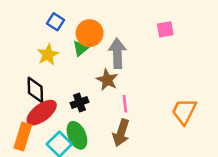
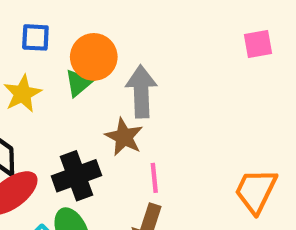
blue square: (56, 22) -> (35, 37), turned -30
pink square: (165, 29) -> (258, 44), moved
black cross: (79, 103) -> (76, 176), size x1.5

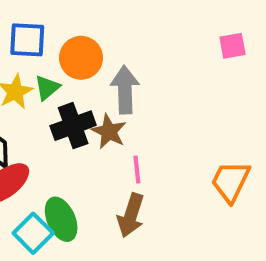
blue square: (35, 37) -> (27, 40), size x1.4
green triangle: (79, 83) -> (47, 88), moved
black cross: (76, 176) -> (73, 126), moved

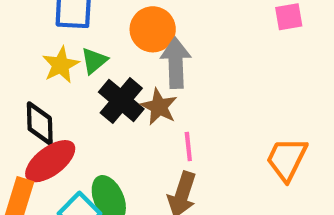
orange circle: (81, 58) -> (153, 29), moved
black cross: (73, 126) -> (121, 100), turned -30

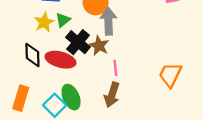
red ellipse: (50, 161) -> (60, 60), moved, turned 52

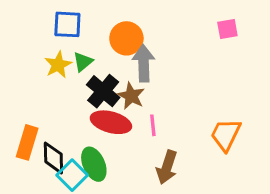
black diamond: (32, 55) -> (53, 158), moved
red ellipse: (60, 60) -> (111, 122), moved
brown arrow: (112, 95) -> (167, 167), moved
orange rectangle: (21, 98) -> (27, 142), moved

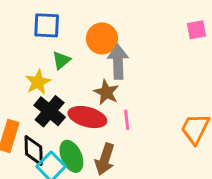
yellow star: (58, 65) -> (38, 82), moved
black cross: (103, 91) -> (50, 111), moved
brown arrow: (167, 167) -> (105, 159), moved

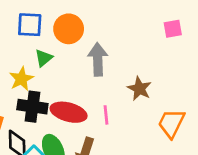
orange circle: (102, 38) -> (69, 29), moved
brown star: (106, 92) -> (139, 89), moved
black cross: (50, 111) -> (32, 107), turned -32

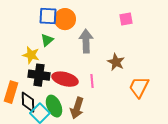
blue square: (30, 25) -> (48, 16), moved
pink square: (173, 29) -> (126, 19), moved
yellow star: (21, 79) -> (31, 55), turned -30

